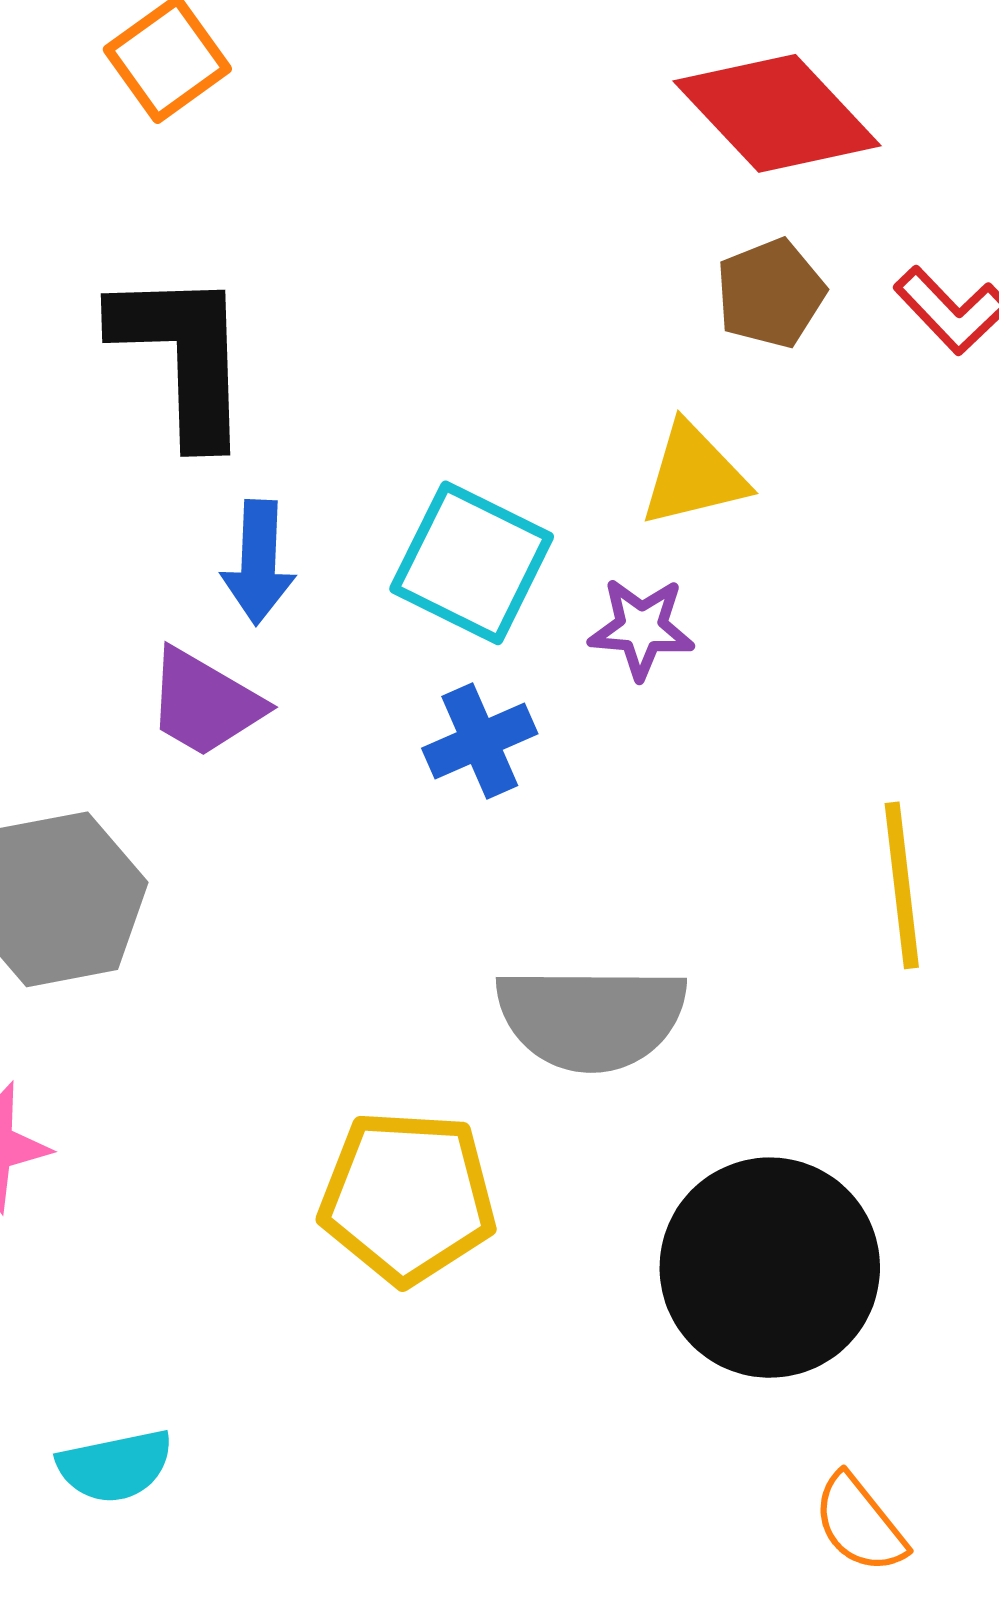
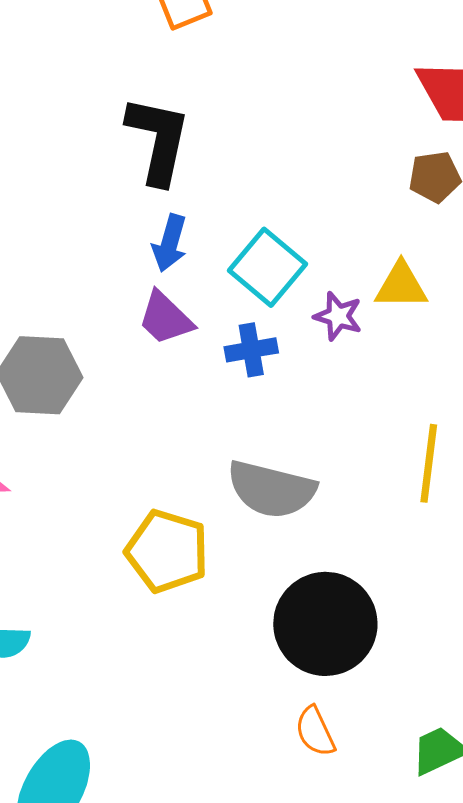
yellow triangle: (694, 475) -> (401, 286), moved
purple trapezoid: (205, 703) -> (165, 318), moved
orange semicircle: (860, 1524) -> (315, 731), moved

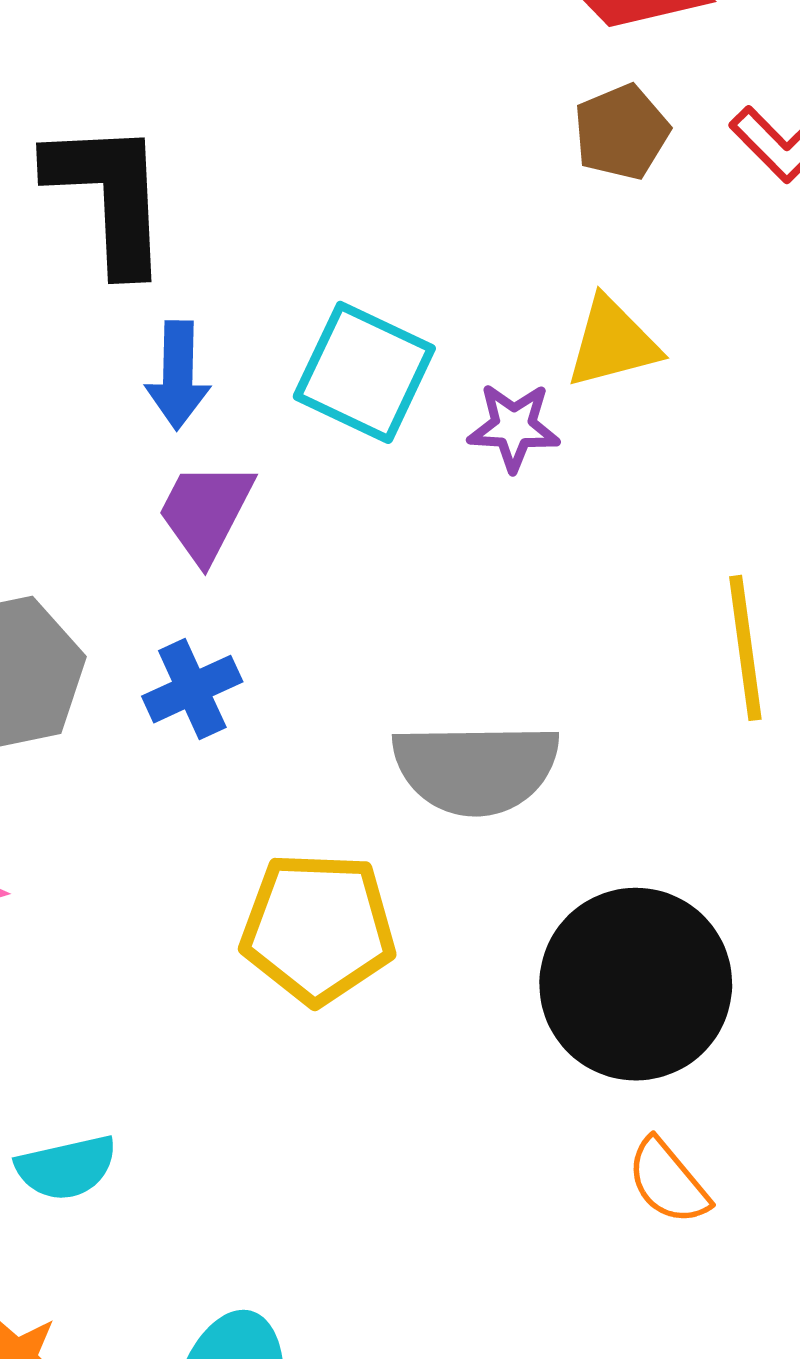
purple trapezoid: (165, 318) -> (206, 512), turned 88
blue cross: (251, 350) -> (192, 689), moved

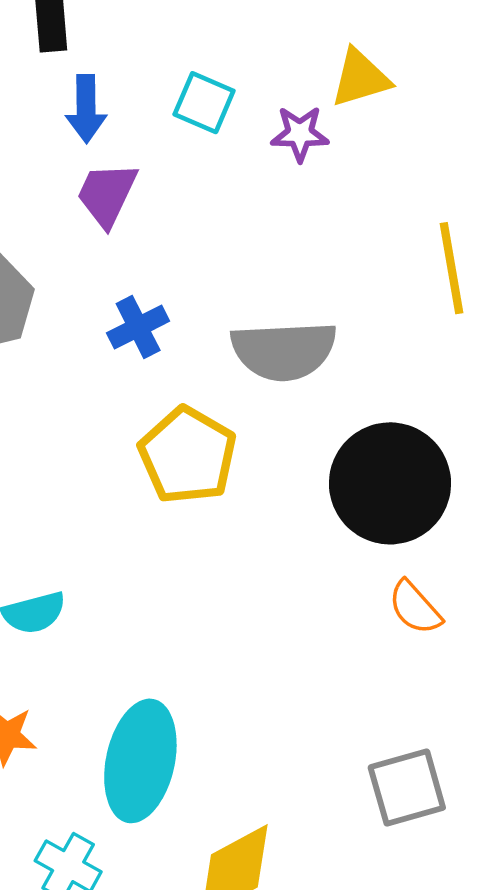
cyan square: (364, 372) -> (204, 103), size x0.7
blue cross: (192, 689) -> (138, 327), moved
yellow pentagon: (318, 928) -> (188, 455), turned 30

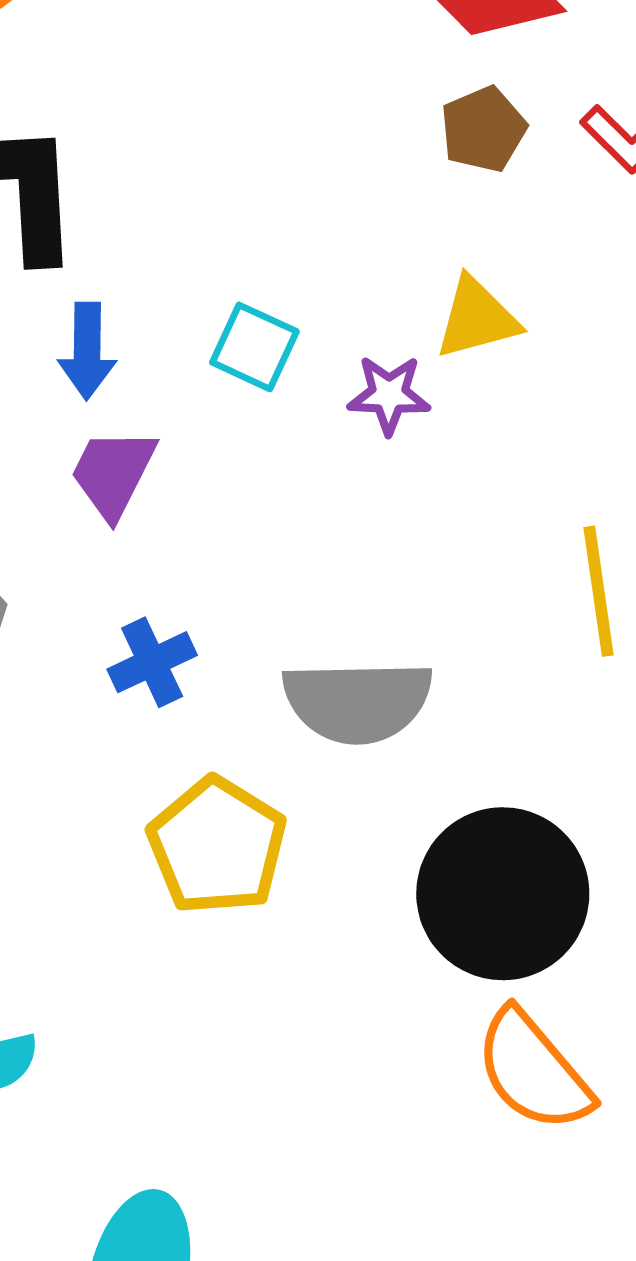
orange semicircle: (415, 608) -> (533, 1071), size x1.6

